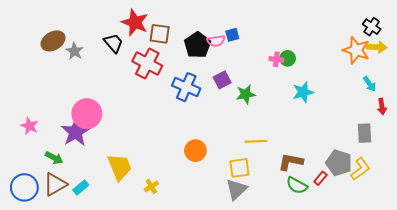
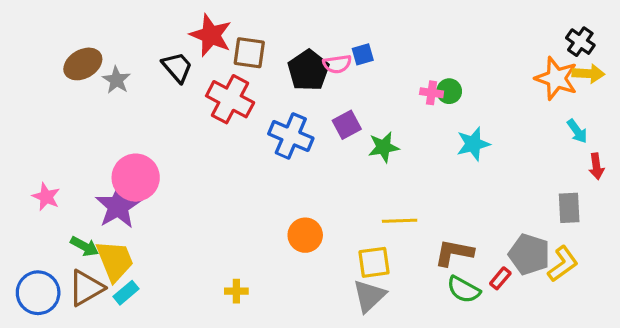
yellow trapezoid: (120, 167) -> (115, 261), moved
yellow cross: (151, 186) -> (236, 291), turned 32

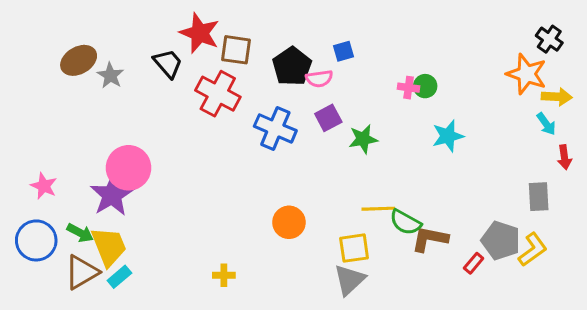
pink semicircle: (337, 64) -> (319, 79), moved
yellow arrow: (588, 74) -> (557, 97), moved
green semicircle: (464, 290) -> (405, 222), moved
blue circle: (38, 293) -> (36, 240), moved

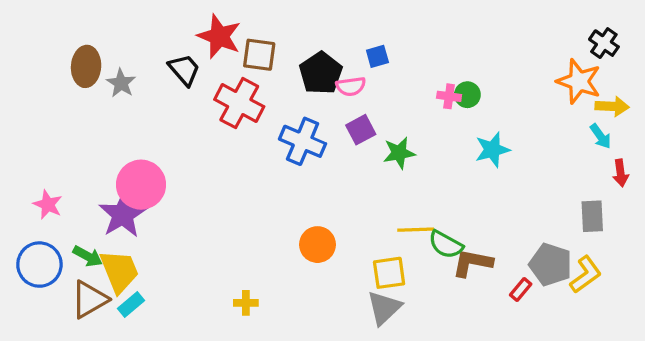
brown ellipse: (79, 60) -> (86, 66), turned -56

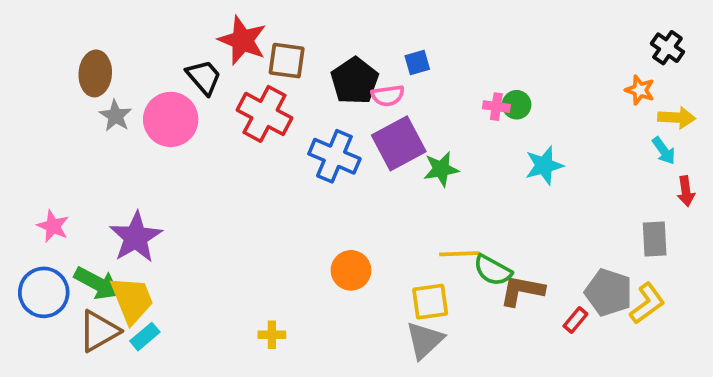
orange star: (579, 81) -> (640, 90), size x0.6
gray star: (121, 83) -> (115, 116), moved
purple square: (361, 130) -> (399, 143), size x1.6
pink circle: (141, 185) -> (171, 119), moved
green arrow: (88, 256) -> (97, 283), size x1.4

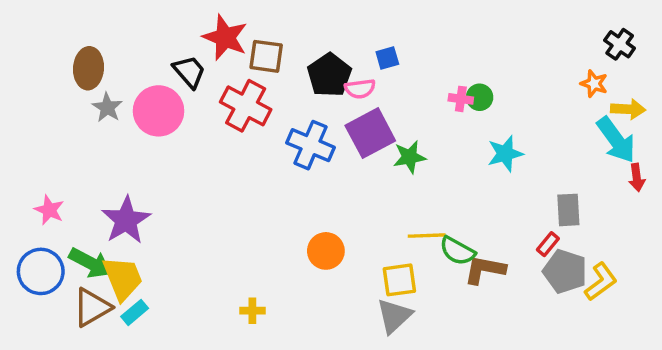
cyan arrow: (664, 151) -> (616, 140), size x1.8
gray rectangle: (655, 239) -> (568, 210), moved
red rectangle: (575, 320) -> (548, 244), moved

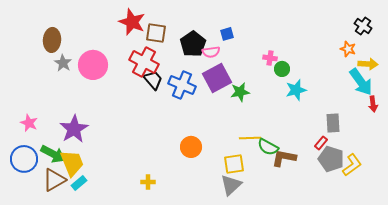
black trapezoid: (189, 72) -> (153, 80), moved
green circle: (480, 97) -> (282, 69), moved

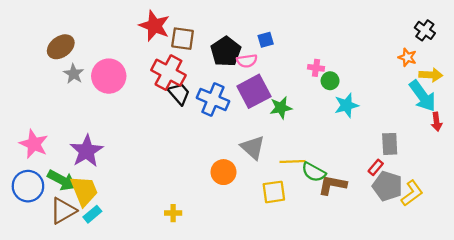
brown ellipse: (52, 40) -> (61, 47), turned 50
pink star: (29, 123) -> (34, 144), size x1.4
gray triangle: (231, 185) -> (253, 147), moved, turned -35

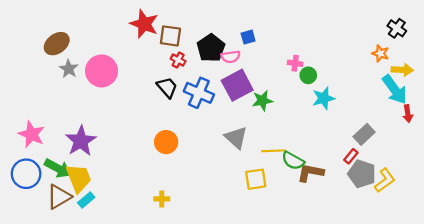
red cross: (168, 73) -> (178, 60), moved, size x0.5
gray rectangle: (390, 144) -> (364, 134), turned 50
orange circle: (223, 172) -> (166, 142), moved

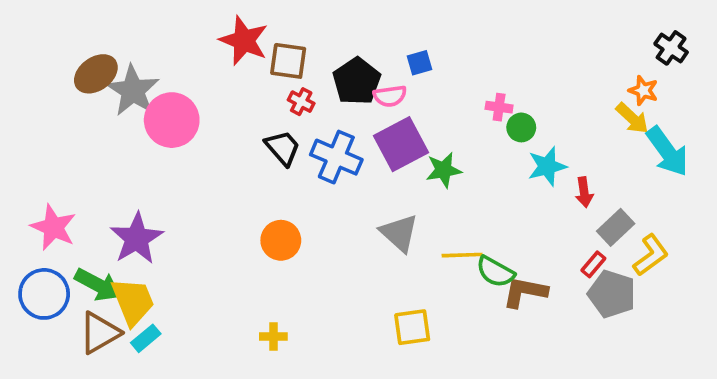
gray star: (69, 69) -> (133, 90), moved, size x1.6
yellow arrow: (402, 70) -> (632, 118), moved, turned 40
red arrow: (408, 114) -> (584, 192), moved
yellow square: (256, 179) -> (412, 327), moved
yellow L-shape: (385, 180) -> (651, 255), moved

